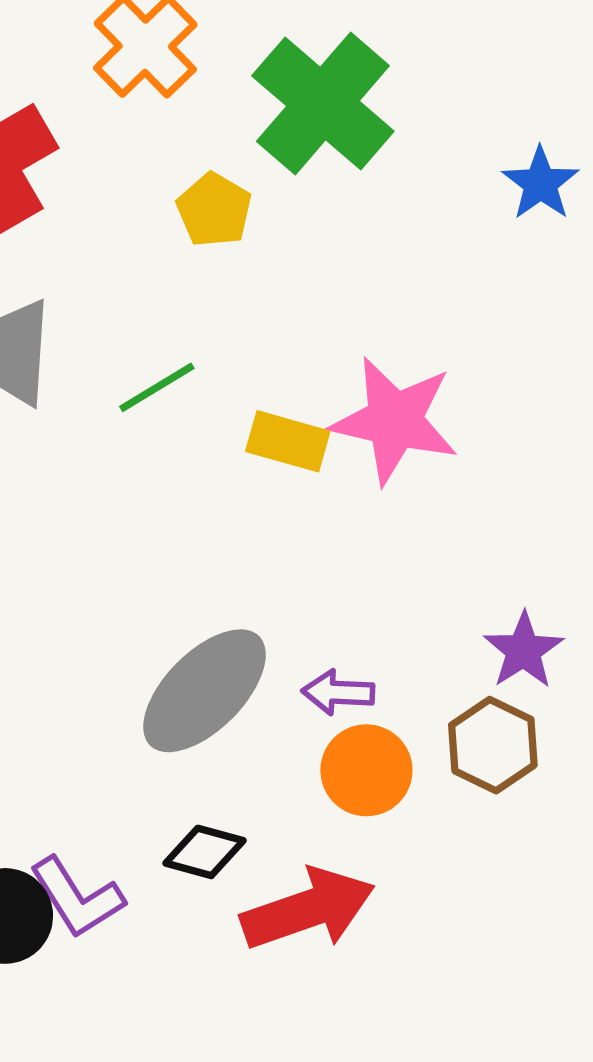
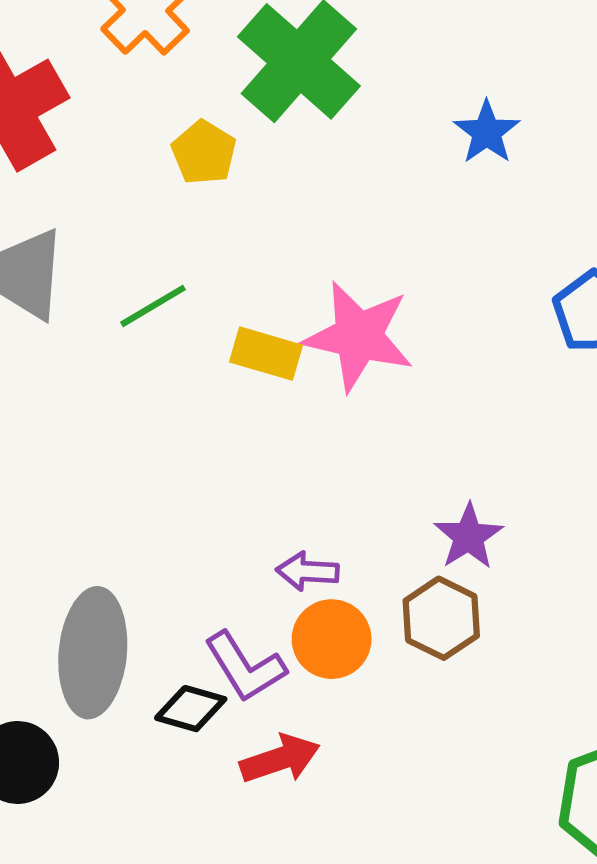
gray ellipse: (204, 691) -> (93, 653), moved, turned -40
purple L-shape: (77, 898) -> (245, 667), moved
red arrow: (308, 909) -> (280, 759), size x0.7

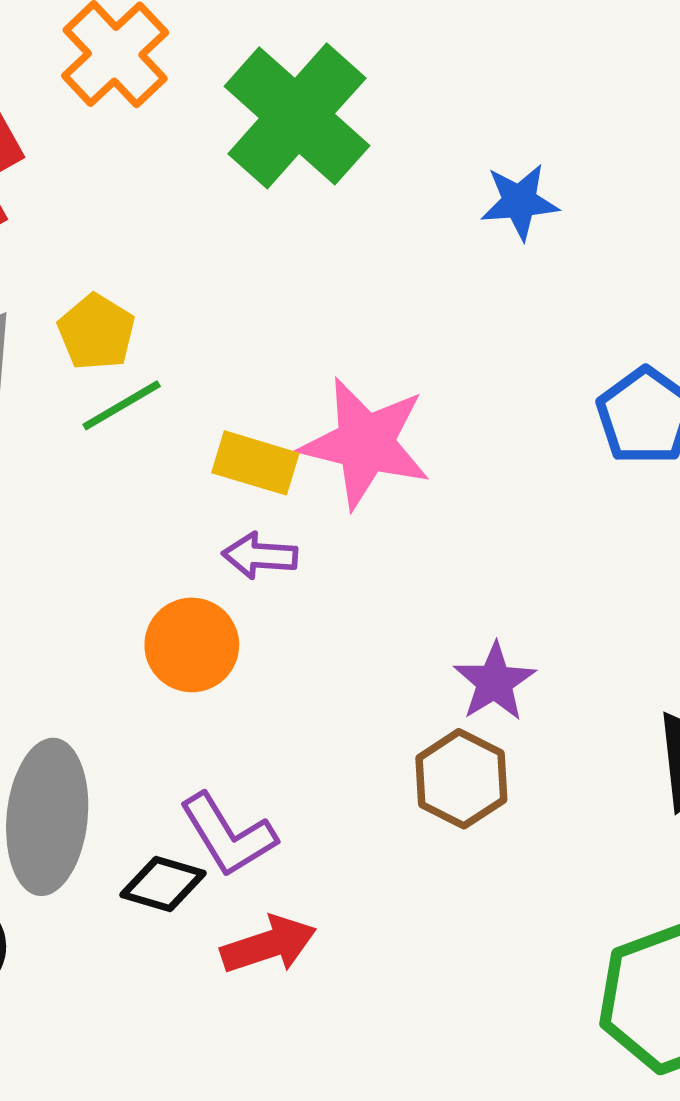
blue star: (487, 132) -> (519, 202), turned 30
yellow pentagon: (204, 153) -> (96, 332), moved
purple arrow: (308, 571) -> (260, 556), moved
orange circle: (332, 639) -> (192, 645), moved

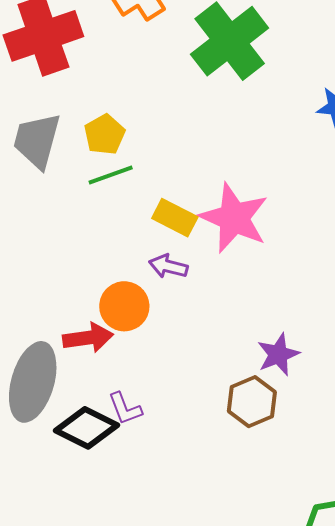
purple L-shape: (228, 835) -> (125, 409), size x0.7
black diamond: (163, 884) -> (87, 428), size x1.4
red arrow: (269, 945) -> (88, 338), moved

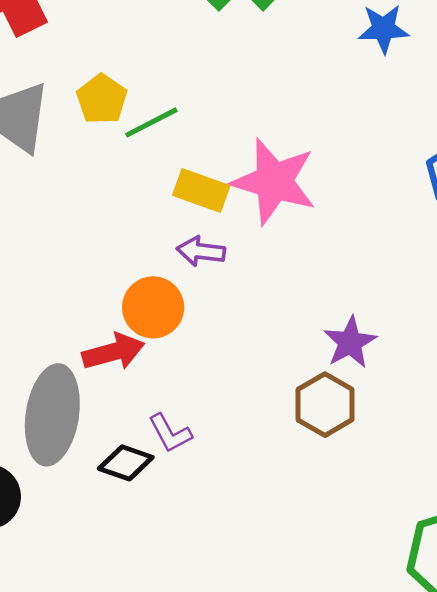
green line: (111, 175) -> (151, 122), moved
black diamond: (87, 428) -> (126, 463), size x0.7

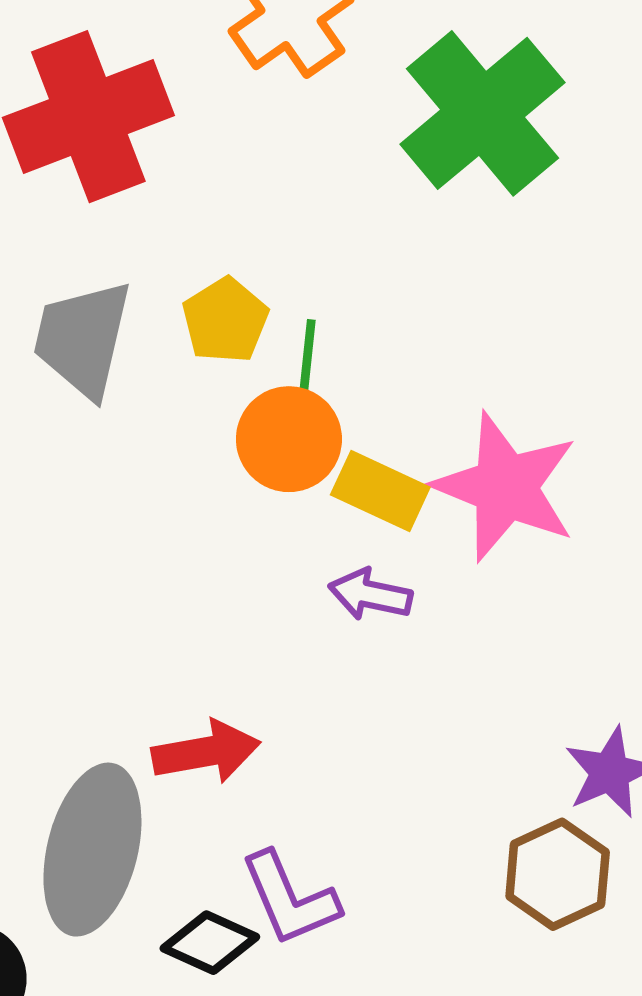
green line: (151, 122) -> (306, 368), turned -62
orange circle: (153, 307) -> (289, 439), moved
purple L-shape: (170, 433) -> (290, 899), size x1.4

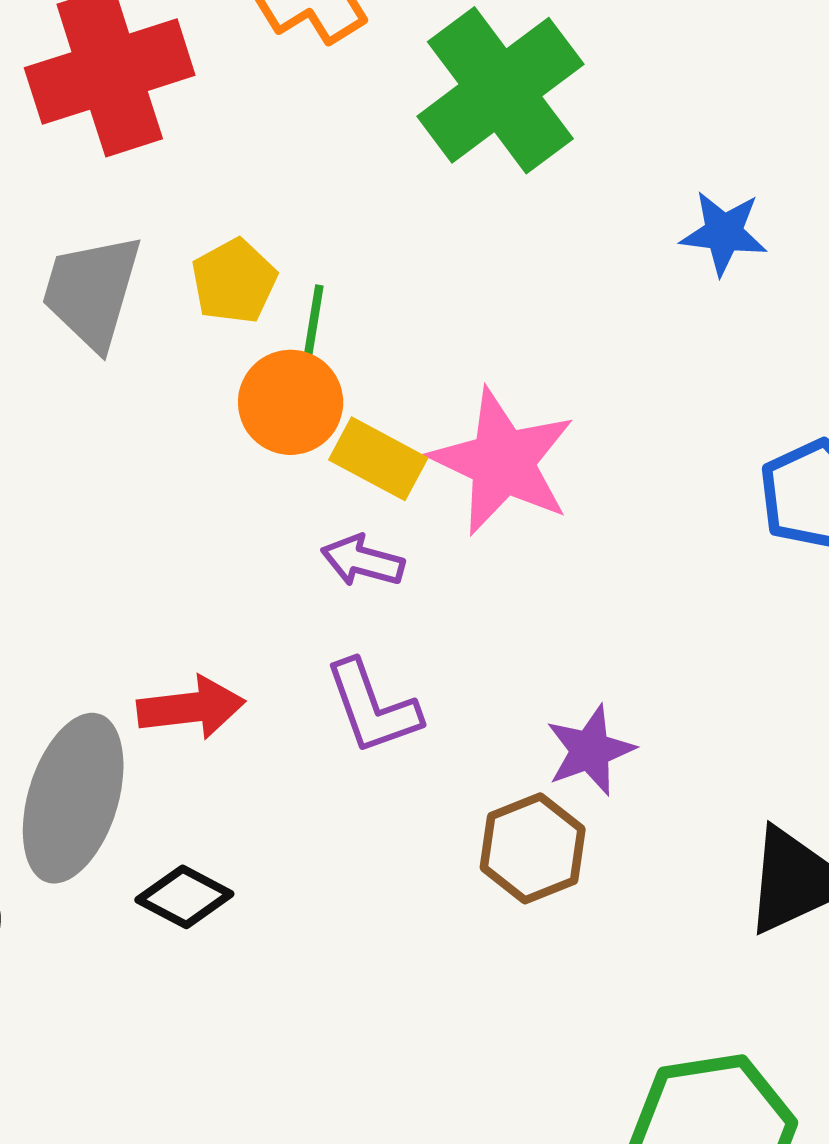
purple L-shape: (290, 899) -> (373, 707), moved

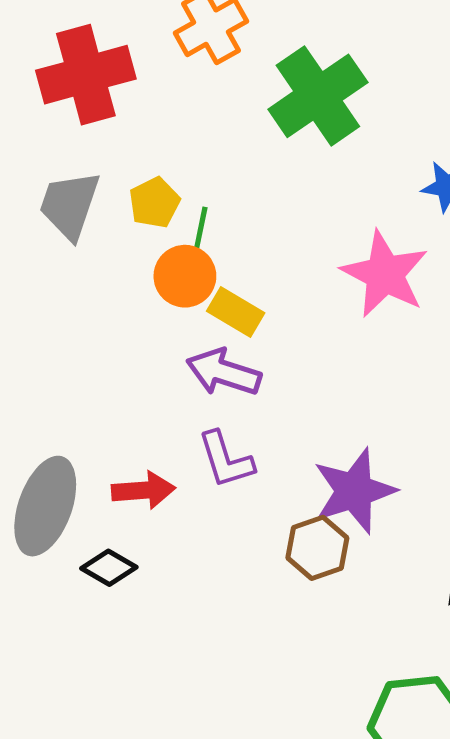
pink star: (502, 462) -> (385, 274), moved
purple arrow: (363, 561) -> (224, 372), size x1.5
red arrow: (191, 708) -> (143, 490), moved
purple star: (590, 750) -> (354, 491), size x1.6

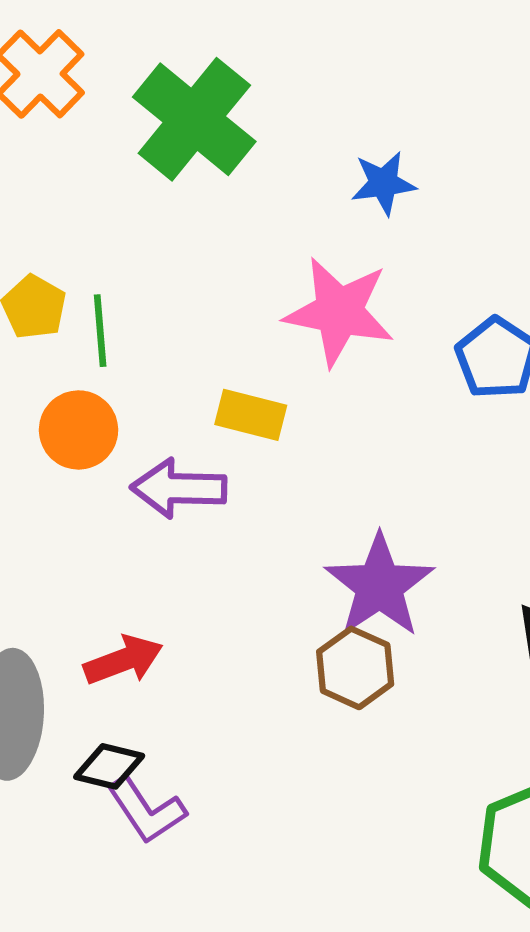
orange circle: (185, 276) -> (79, 430), moved
yellow rectangle: (236, 312) -> (251, 415), moved
purple L-shape: (226, 460) -> (146, 810), moved

